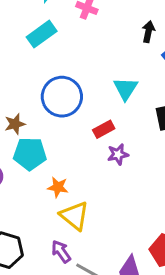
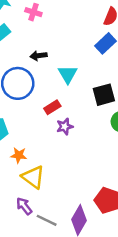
black arrow: (148, 32) -> (39, 56), moved, turned -105

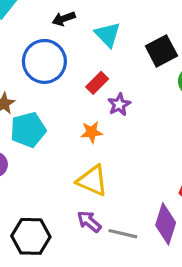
orange star: (19, 155) -> (92, 132), moved

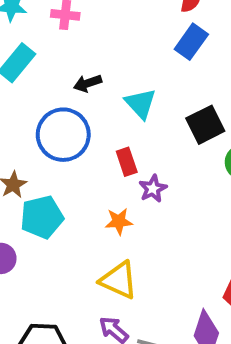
red rectangle: (97, 83) -> (127, 162), turned -65

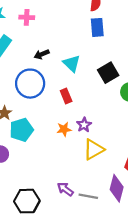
blue rectangle: (191, 42) -> (97, 27), turned -36
purple star: (153, 189) -> (84, 125), moved
yellow triangle: (119, 280) -> (94, 149), moved, turned -50

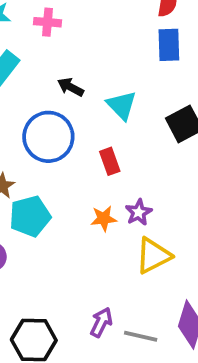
black arrow: (42, 54) -> (71, 87), turned 48
purple arrow: (65, 189) -> (101, 322), turned 77

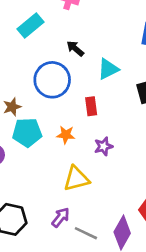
cyan triangle: (122, 105) -> (108, 69), turned 35
orange star: (104, 218) -> (66, 135), moved
yellow triangle: (153, 256) -> (76, 179), moved

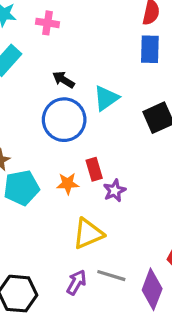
blue circle: (52, 80) -> (64, 120), moved
red rectangle: (91, 106) -> (94, 169), moved
gray line: (86, 233) -> (111, 276), moved

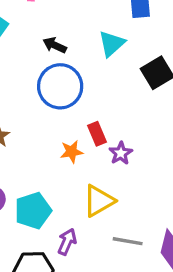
cyan triangle: (106, 98) -> (112, 44), moved
cyan pentagon: (21, 188) -> (33, 211), moved
purple arrow: (76, 282) -> (67, 242), moved

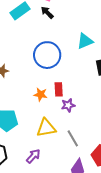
black arrow: (55, 45) -> (47, 12), moved
gray line: (128, 241) -> (73, 138), moved, turned 30
purple arrow: (67, 242) -> (33, 156), moved

